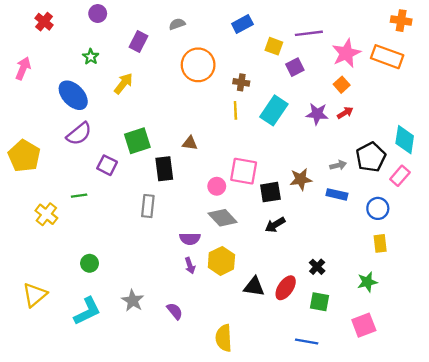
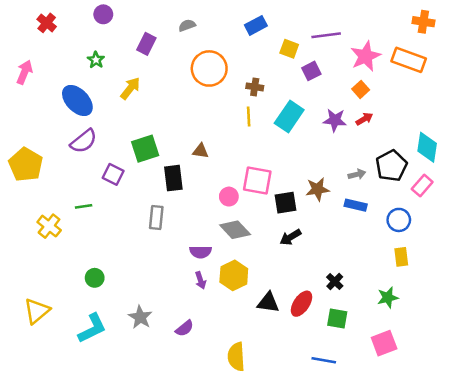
purple semicircle: (175, 311) -> (185, 328), turned 90

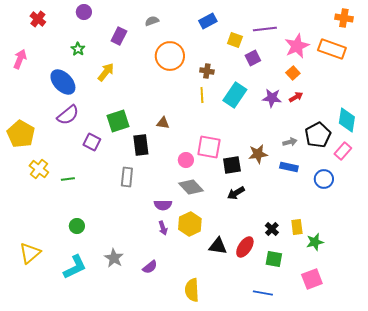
green line: (84, 206) -> (68, 179), moved
yellow cross: (49, 226) -> (39, 169), moved
yellow rectangle: (401, 257) -> (297, 227), moved

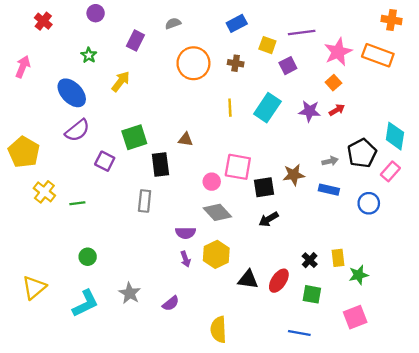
brown cross: (207, 71) -> (236, 63), moved

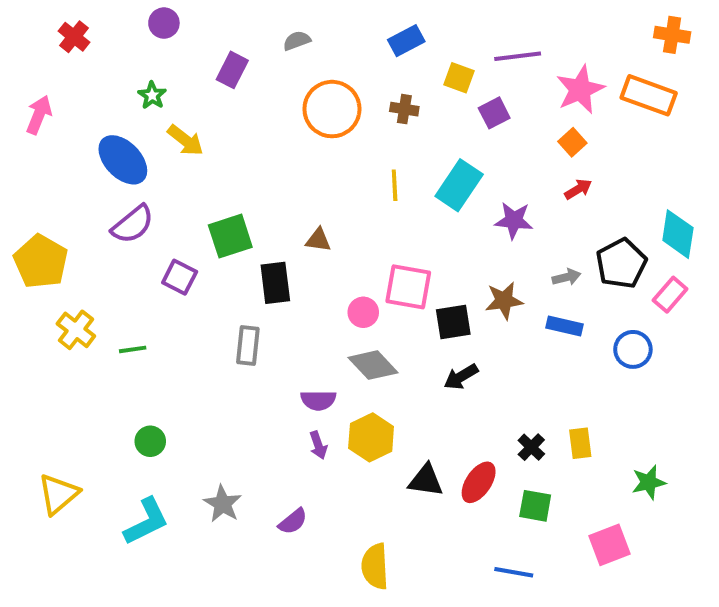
yellow arrow: (121, 81) -> (185, 140), moved, turned 90
purple star: (310, 111) -> (514, 220), moved
green star: (359, 275) -> (649, 482), moved

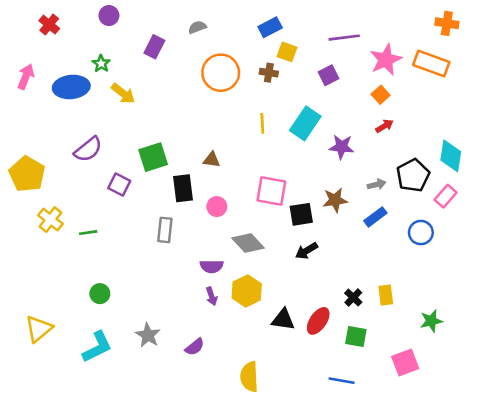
yellow square: (459, 78) -> (287, 52), moved
blue ellipse: (123, 160) -> (71, 87), moved, turned -52
pink circle: (363, 312) -> (217, 207), moved
blue rectangle: (565, 326) -> (375, 217), turned -50

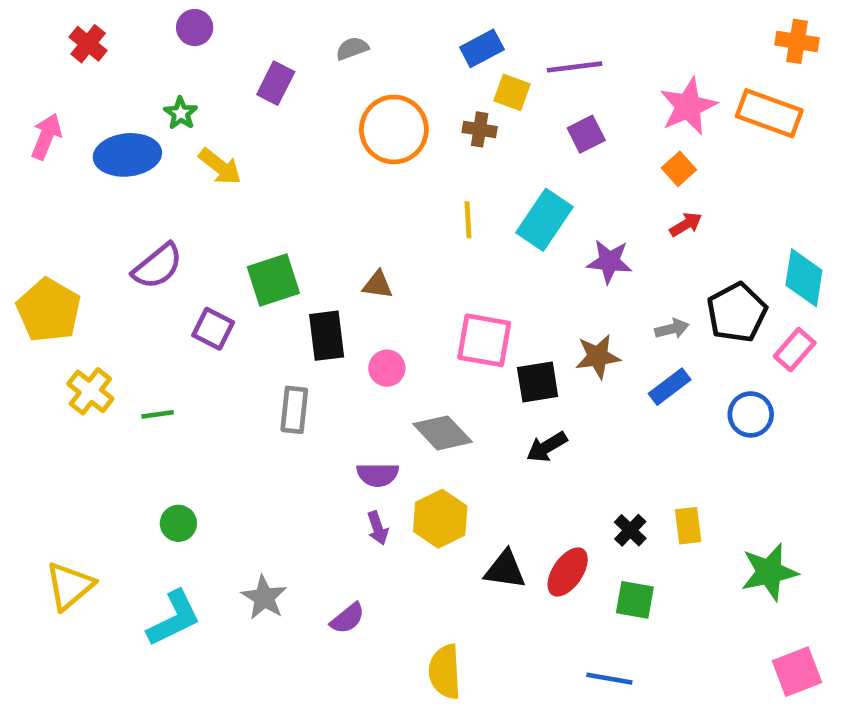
purple line: (344, 38) -> (575, 67), moved
green star: (431, 321) -> (769, 572), size x1.4
pink square: (405, 363) -> (797, 672), moved

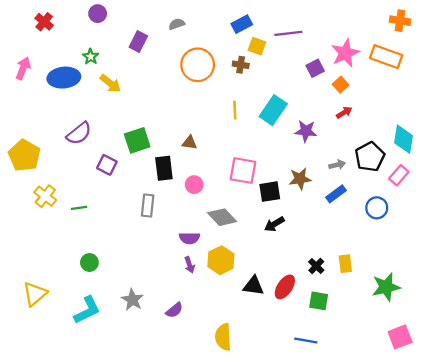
purple square: (586, 134) -> (315, 68), moved

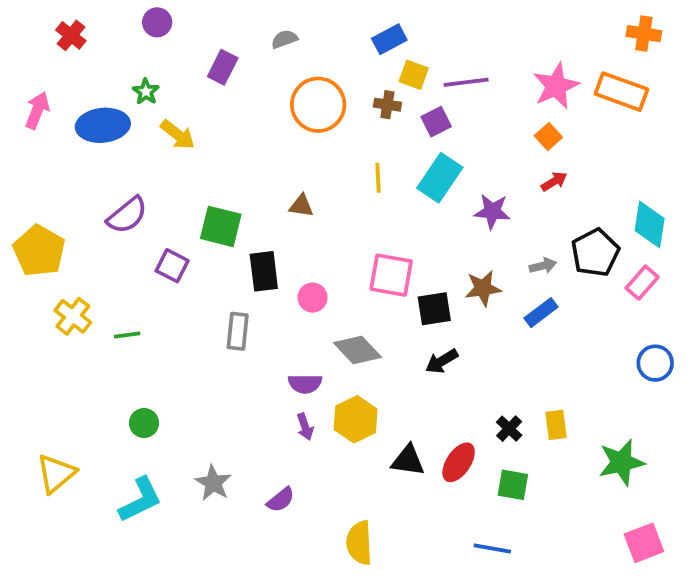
purple line: (288, 33) -> (466, 82), moved
purple square: (315, 68) -> (436, 122), moved
green square: (137, 140) -> (221, 226), turned 32
brown triangle: (189, 143) -> (301, 206), moved
blue circle: (377, 208) -> (655, 363), moved

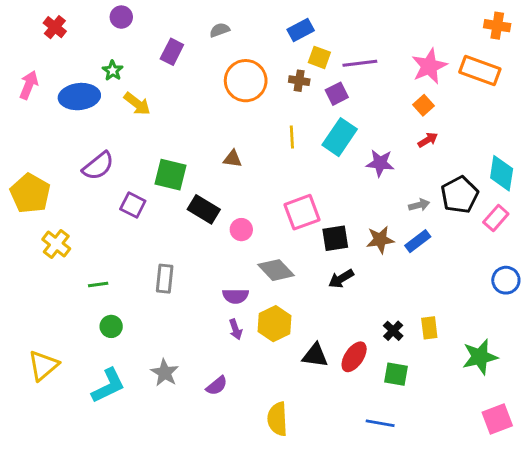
black rectangle: (264, 271) -> (204, 209), turned -52
pink square: (391, 275) -> (302, 212), turned -30
brown star: (483, 288) -> (380, 240), moved
gray rectangle: (238, 331) -> (165, 279), moved
green line: (127, 335) -> (98, 285), moved

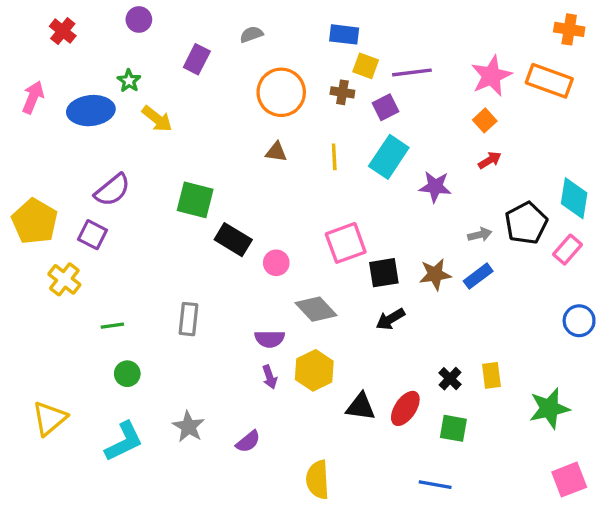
blue rectangle: (301, 30) -> (344, 34), turned 35
brown triangle: (233, 159) -> (276, 152), moved
purple square: (133, 205) -> (93, 235), moved

